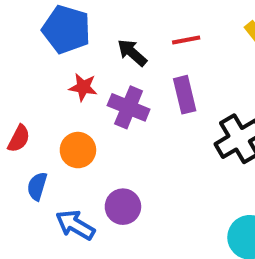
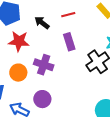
red star: (83, 87) -> (19, 41), size x1.5
purple cross: (129, 107) -> (44, 65), moved

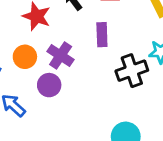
purple circle: (42, 99) -> (49, 85), moved

